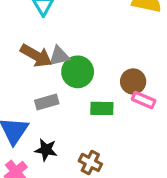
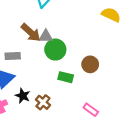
pink rectangle: (144, 100) -> (91, 110), moved
gray rectangle: (47, 102) -> (13, 56), moved
brown cross: (90, 162) -> (43, 102), moved

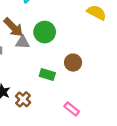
gray triangle: (46, 36) -> (23, 42), moved
green circle: (55, 50) -> (45, 32), moved

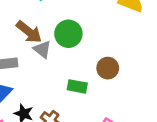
gray triangle: (23, 42) -> (42, 49), turned 42

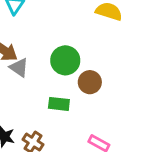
green circle: (68, 34) -> (65, 60), moved

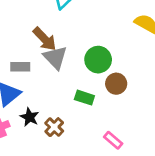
gray triangle: (19, 68) -> (55, 58), size x1.4

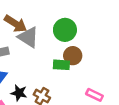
brown circle: (116, 84) -> (73, 56), moved

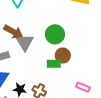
gray triangle: (28, 37) -> (25, 42), turned 30

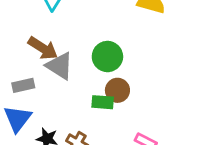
gray triangle: (25, 42) -> (60, 66), turned -30

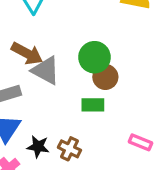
brown circle: (117, 90) -> (105, 77), moved

